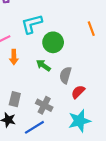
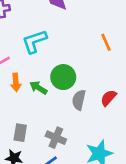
green circle: (53, 42) -> (63, 77), moved
green arrow: (43, 65) -> (38, 88), moved
red semicircle: (78, 92) -> (108, 98), moved

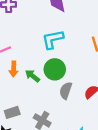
cyan L-shape: (34, 41) -> (53, 39), moved
gray rectangle: (20, 133) -> (12, 112), turned 56

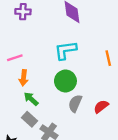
green arrow: (32, 76) -> (31, 99), moved
gray rectangle: (12, 112) -> (29, 119), moved, turned 56

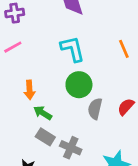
cyan L-shape: (66, 50) -> (72, 49), turned 95
pink line: (15, 58) -> (13, 47), moved

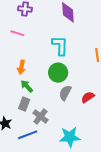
pink line: (13, 47) -> (17, 33), turned 32
gray rectangle: (45, 137) -> (24, 104), turned 64

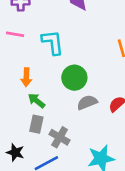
cyan L-shape: (60, 46) -> (53, 42), moved
gray semicircle: (65, 93) -> (87, 102), turned 49

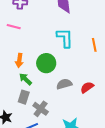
cyan L-shape: (53, 42) -> (65, 38), moved
green circle: (74, 78) -> (46, 63), moved

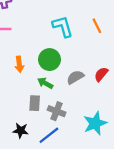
green arrow: (25, 79) -> (45, 83), moved

